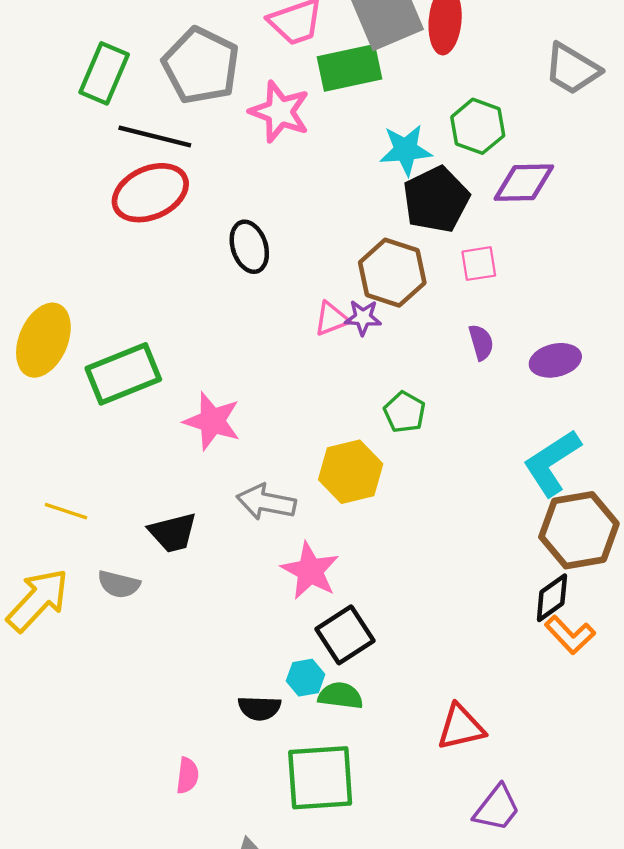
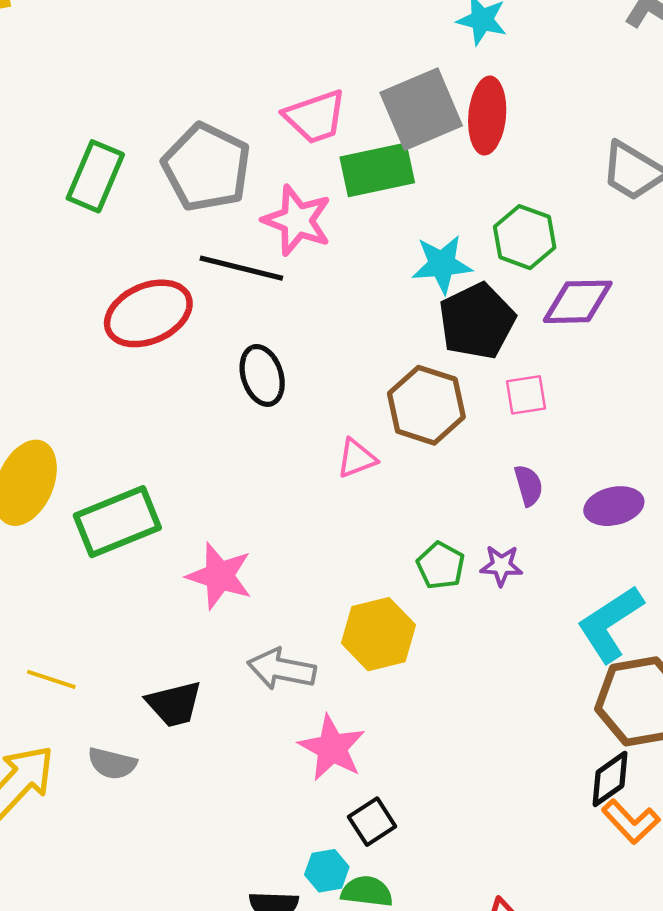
black line: (155, 136) -> (241, 268), moved
purple star: (363, 318) -> (501, 566), moved
black square: (345, 635) -> (372, 822), size x0.7

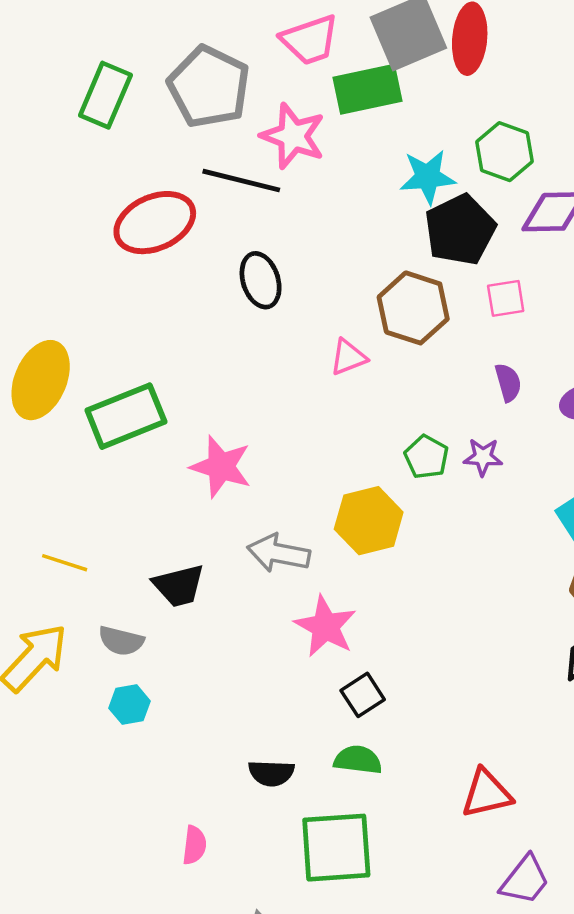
cyan hexagon: (327, 871) -> (130, 705), moved

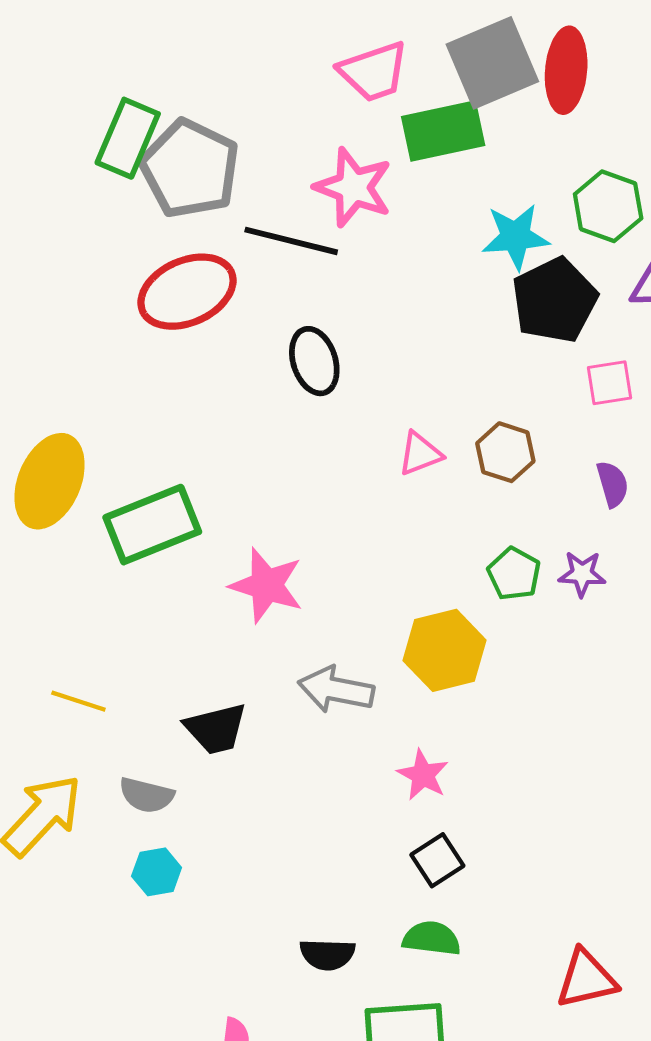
gray pentagon: (209, 87) -> (190, 169), moved
brown hexagon: (413, 308) -> (505, 452), moved, size x0.7
pink star: (325, 626) -> (423, 775), moved, size x0.7

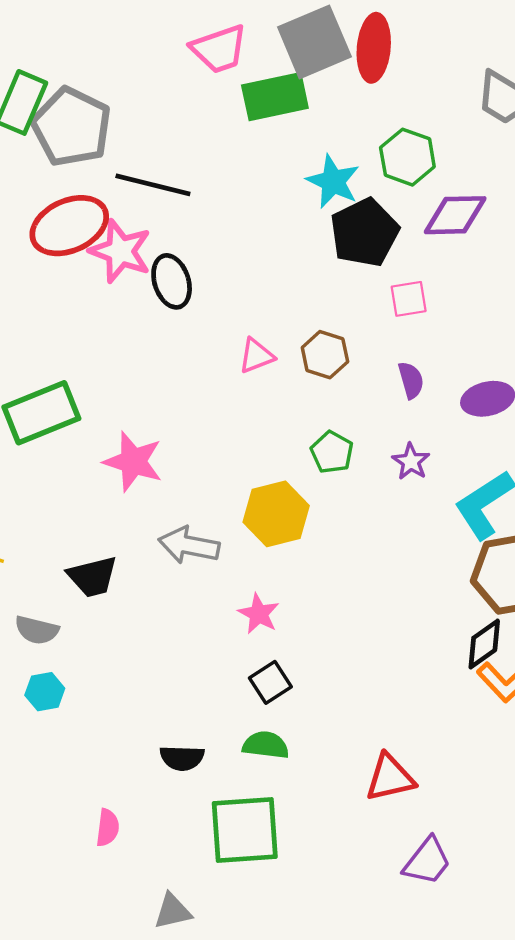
pink star: (353, 187) -> (120, 251), moved
cyan star: (515, 237) -> (333, 181), turned 30
purple star: (582, 574) -> (411, 462), moved, turned 30

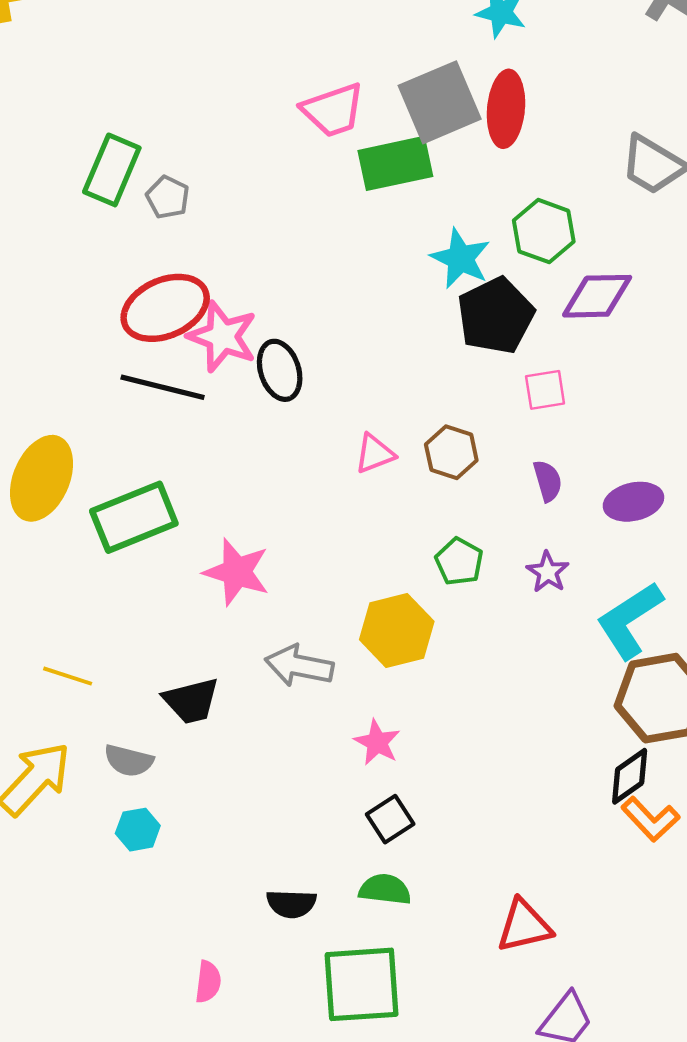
gray pentagon: (72, 127) -> (168, 197), size x0.5
black line: (153, 185) -> (163, 387), moved

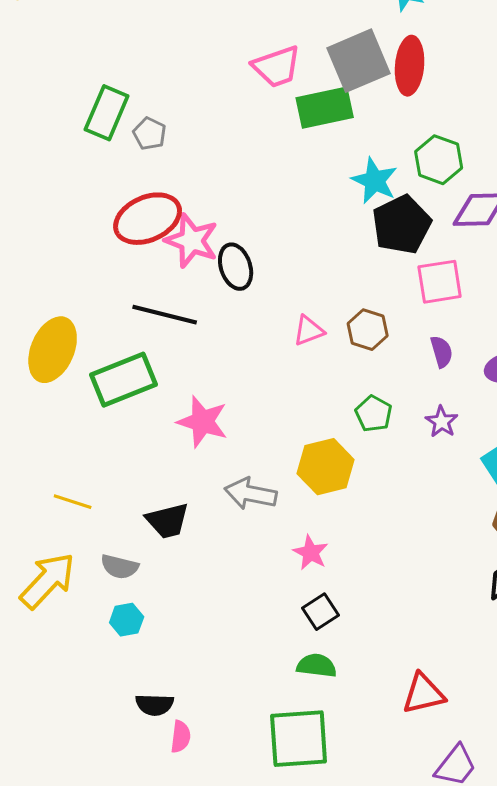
black line: (163, 387) -> (165, 315), moved
pink square: (545, 390) -> (440, 282), size x1.4
black semicircle: (291, 904) -> (155, 705), moved

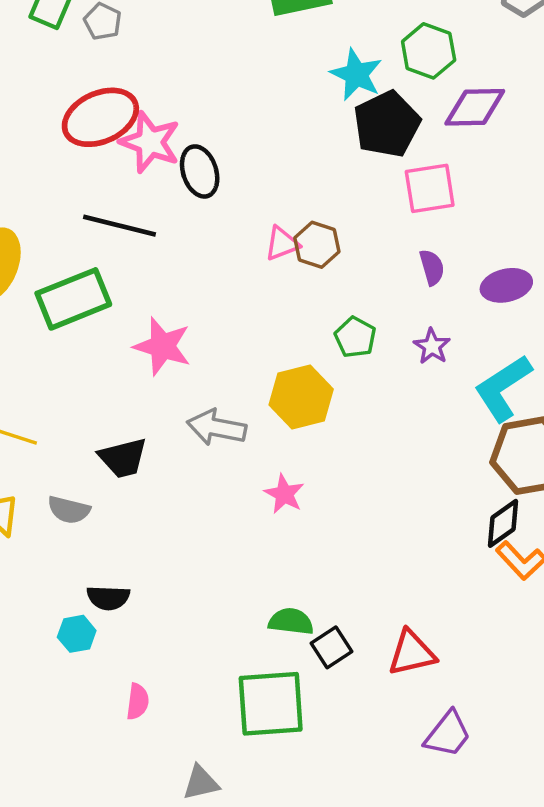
brown hexagon: (368, 330) -> (317, 245), moved
black square: (321, 612) -> (332, 647), moved
cyan hexagon: (127, 620) -> (77, 634), moved
black semicircle: (155, 705) -> (108, 598), moved

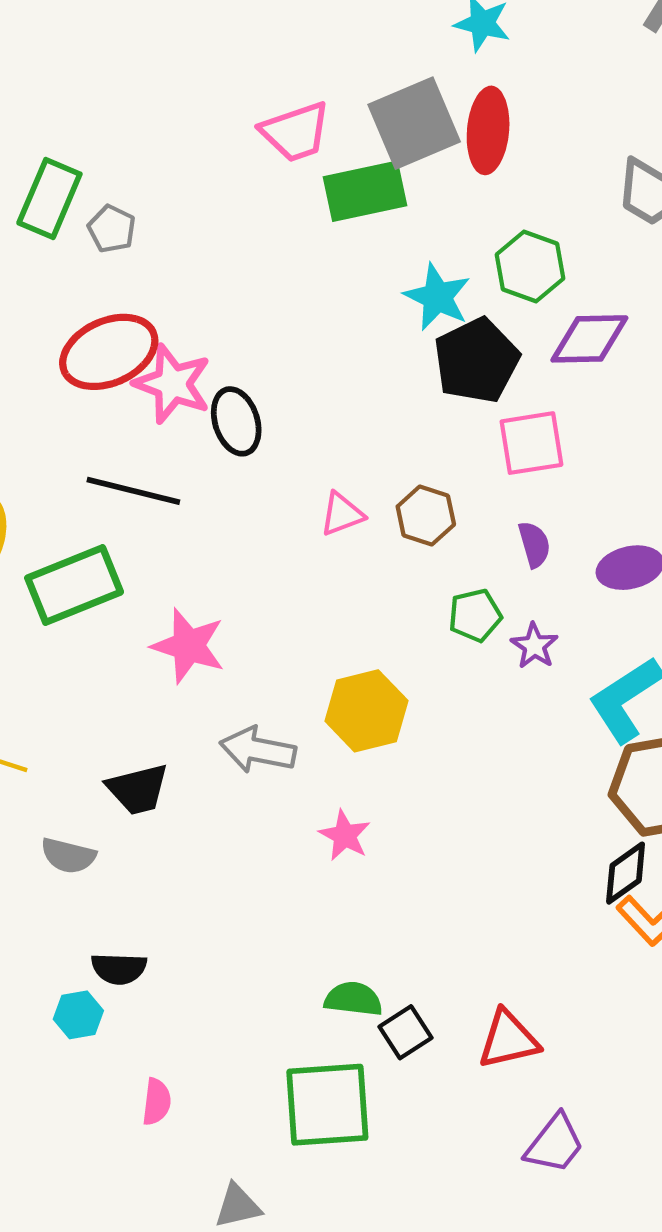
brown hexagon: (317, 245) -> (426, 515), moved
green pentagon: (355, 337) -> (475, 615), moved, turned 30

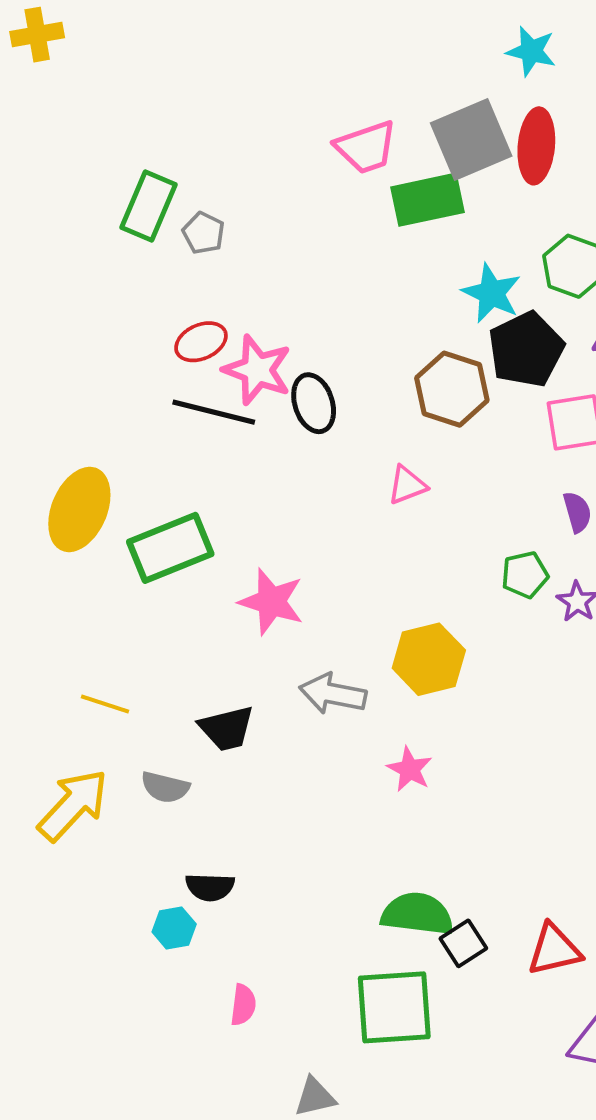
red ellipse: (109, 352) -> (201, 342), size x0.6
black line: (133, 491) -> (214, 412), moved
brown hexagon: (426, 515) -> (452, 389), moved, size x1.4
green semicircle: (353, 999) -> (417, 914), size x1.4

